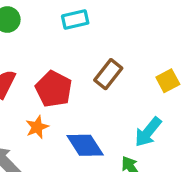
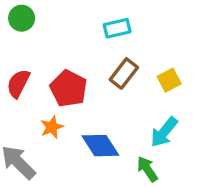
cyan rectangle: (75, 20) -> (117, 28), moved
yellow square: (168, 81) -> (169, 80), moved

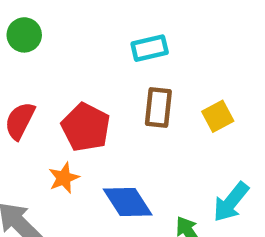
brown rectangle: (124, 73) -> (158, 108), turned -32
cyan arrow: (164, 132) -> (231, 202), moved

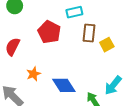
brown rectangle: (158, 108) -> (89, 33), moved
red pentagon: (86, 127) -> (49, 32), moved

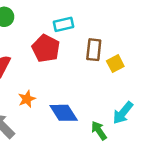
cyan rectangle: (74, 12) -> (64, 24), moved

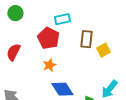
orange star: (27, 99) -> (49, 65), moved

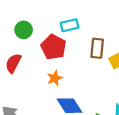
green circle: (15, 13) -> (24, 30), moved

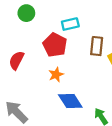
green circle: (24, 30) -> (26, 13), moved

